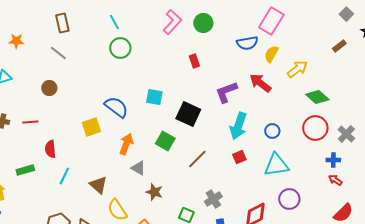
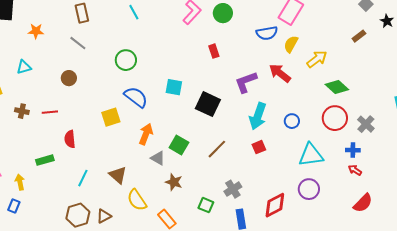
green circle: (120, 48) -> (126, 60), moved
green square: (165, 141) -> (179, 145), moved
cyan triangle: (276, 165) -> (311, 155), moved
cyan line: (64, 176) -> (83, 178), moved

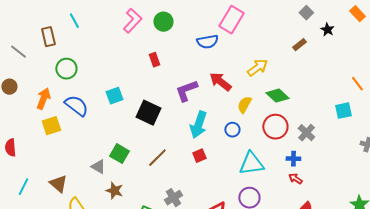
brown rectangle: (82, 13) -> (48, 37), moved
yellow semicircle: (291, 44) -> (244, 105), moved
cyan square: (174, 87) -> (114, 96), turned -30
orange arrow: (146, 134) -> (43, 99), moved

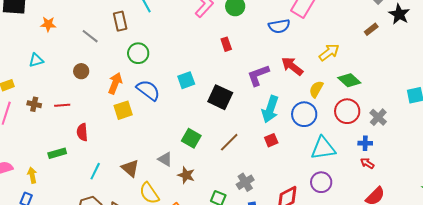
black star: (327, 30) -> (399, 14), size x1.5
blue circle: (232, 130) -> (304, 114), size x1.6
gray triangle: (98, 167) -> (165, 159), moved

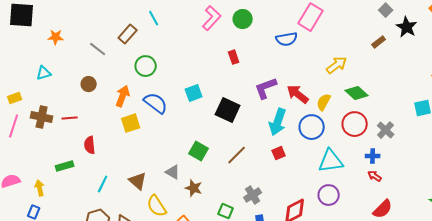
brown rectangle: (120, 21) -> (128, 34), turned 54
red arrow: (292, 66) -> (298, 94), moved
brown cross: (34, 104) -> (42, 117), size x1.5

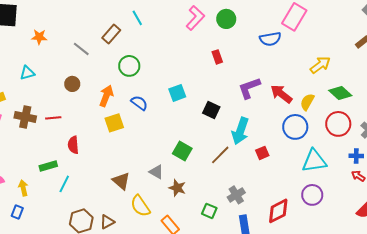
blue semicircle: (156, 103) -> (139, 103), size x0.7
black square: (228, 110) -> (211, 110), size x0.7
cyan arrow: (278, 122) -> (240, 131), moved
cyan line: (103, 184) -> (64, 184), moved

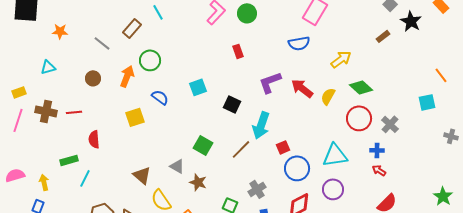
blue semicircle: (270, 39) -> (299, 43), moved
orange arrow: (106, 96) -> (127, 76), moved
blue circle: (295, 127) -> (297, 168), moved

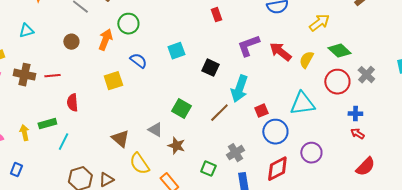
gray cross: (390, 124) -> (366, 75), moved
cyan triangle: (335, 155) -> (302, 104), moved
yellow arrow: (44, 182) -> (24, 133), moved

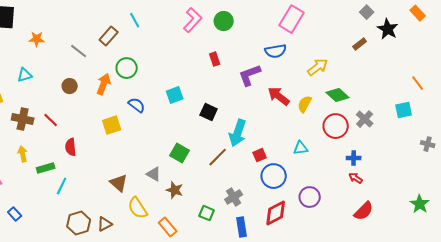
purple L-shape: (248, 46) -> (250, 75), moved
red line: (52, 76) -> (51, 120), turned 49
cyan triangle: (302, 104) -> (301, 148), size x0.6
yellow arrow: (24, 133) -> (23, 154), moved
blue rectangle: (16, 170) -> (15, 214), turned -64

